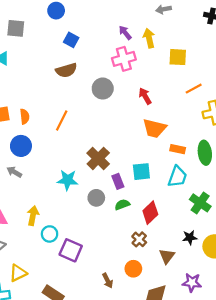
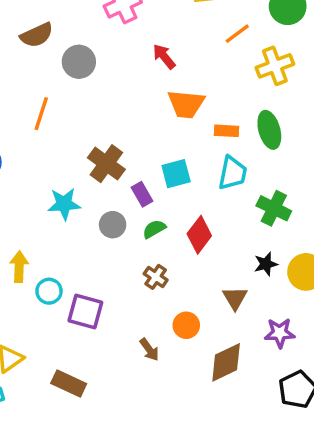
gray circle: (103, 89) -> (79, 62), moved
brown cross: (139, 239) -> (156, 277), moved

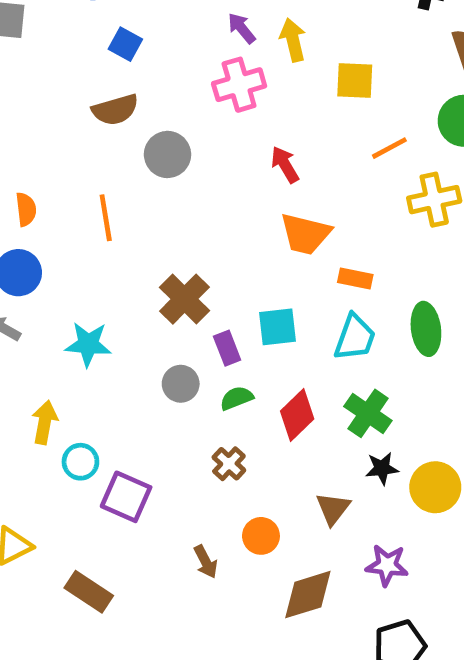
orange line: (41, 114) -> (106, 218), turned -36
green ellipse: (269, 130) -> (426, 329), moved
cyan star: (64, 204) -> (88, 344), moved
green cross: (274, 208) -> (368, 413), moved

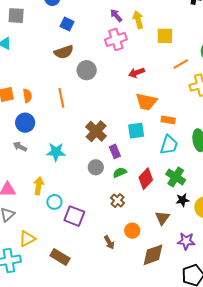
red arrow: (285, 165) -> (137, 73), turned -77
cyan square: (278, 327) -> (136, 131), moved

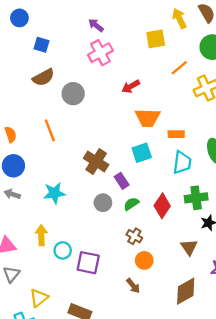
yellow arrow: (138, 20) -> (179, 18), moved
green cross: (176, 177) -> (196, 198), turned -30
orange circle: (132, 231) -> (144, 260), moved

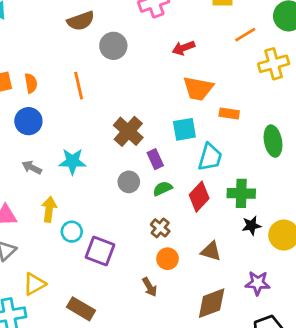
cyan trapezoid: (182, 163) -> (210, 157), moved
gray arrow: (12, 194) -> (32, 167), moved
brown triangle: (189, 247) -> (211, 251), moved, turned -48

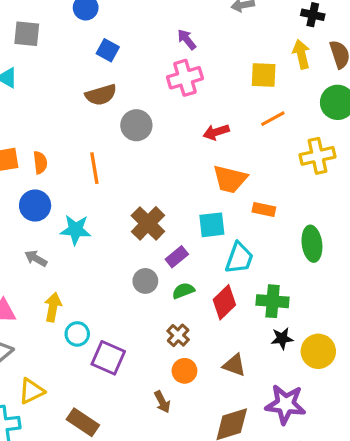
orange line: (245, 35) -> (273, 119), moved
purple rectangle: (155, 159) -> (177, 257), turned 72
cyan star: (72, 161) -> (76, 230), moved
purple star: (258, 283) -> (285, 404), size x1.4

